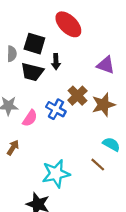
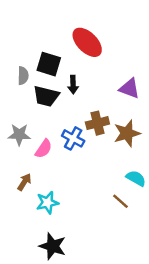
brown cross: (77, 96) -> (97, 123), turned 30
cyan star: (56, 174) -> (47, 203), moved, size x0.7

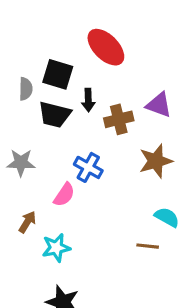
brown cross: (97, 123) -> (119, 119), moved
pink semicircle: (44, 149) -> (64, 195), moved
brown line: (121, 201) -> (148, 246), turned -36

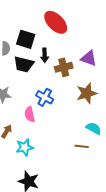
pink semicircle: (64, 195) -> (30, 114), turned 133

